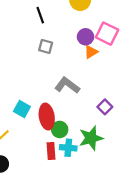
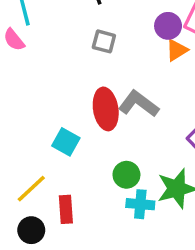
red ellipse: (47, 117) -> (106, 109), moved
red rectangle: (51, 151) -> (66, 209), moved

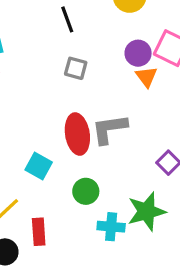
orange triangle: (177, 50) -> (146, 77), turned -35
gray L-shape: (139, 104) -> (109, 129), turned -45
green circle: (126, 175) -> (86, 191), moved

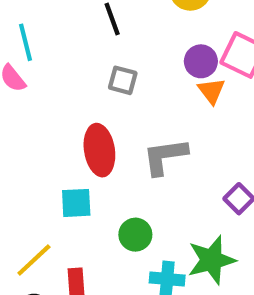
red ellipse: (77, 134) -> (99, 150), moved
cyan square: (39, 166) -> (76, 203), turned -32

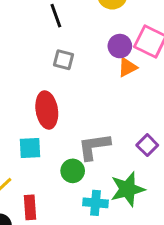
orange triangle: (211, 91) -> (127, 67), turned 40
gray L-shape: (165, 156) -> (94, 147), moved

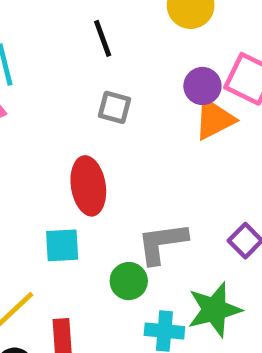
orange triangle: (127, 67) -> (214, 119), size x1.4

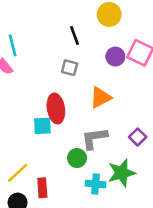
black line: (103, 38) -> (74, 36), moved
orange triangle: (214, 119) -> (100, 97), moved
cyan square: (62, 245) -> (42, 126), moved

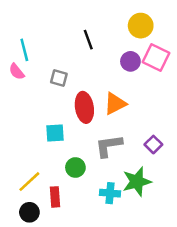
yellow circle: (109, 14) -> (141, 26), moved
gray square: (70, 68) -> (59, 78), moved
red ellipse: (56, 109) -> (84, 107), moved
green circle: (77, 158) -> (75, 168), moved

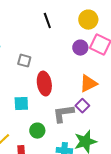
black line: (88, 40) -> (47, 21), moved
orange triangle: (115, 104) -> (88, 84), moved
purple square: (153, 144) -> (82, 106), moved

